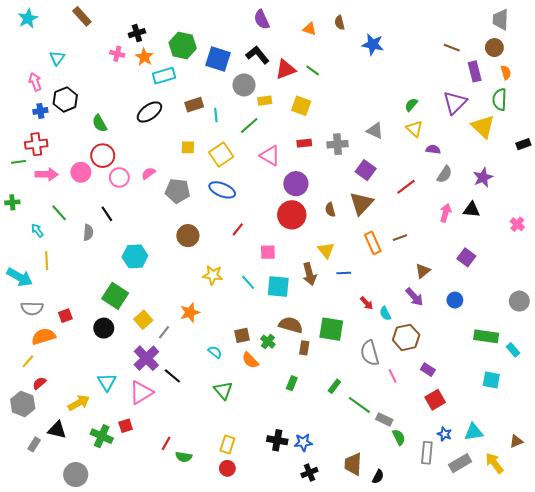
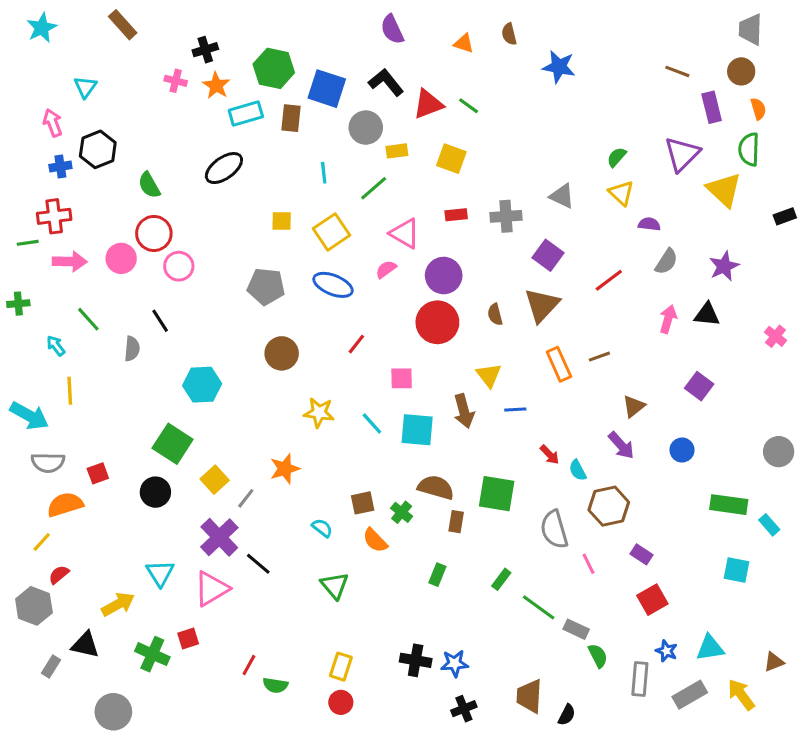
brown rectangle: (194, 105) -> (291, 118), moved, turned -66
pink semicircle: (148, 173) -> (386, 269), moved

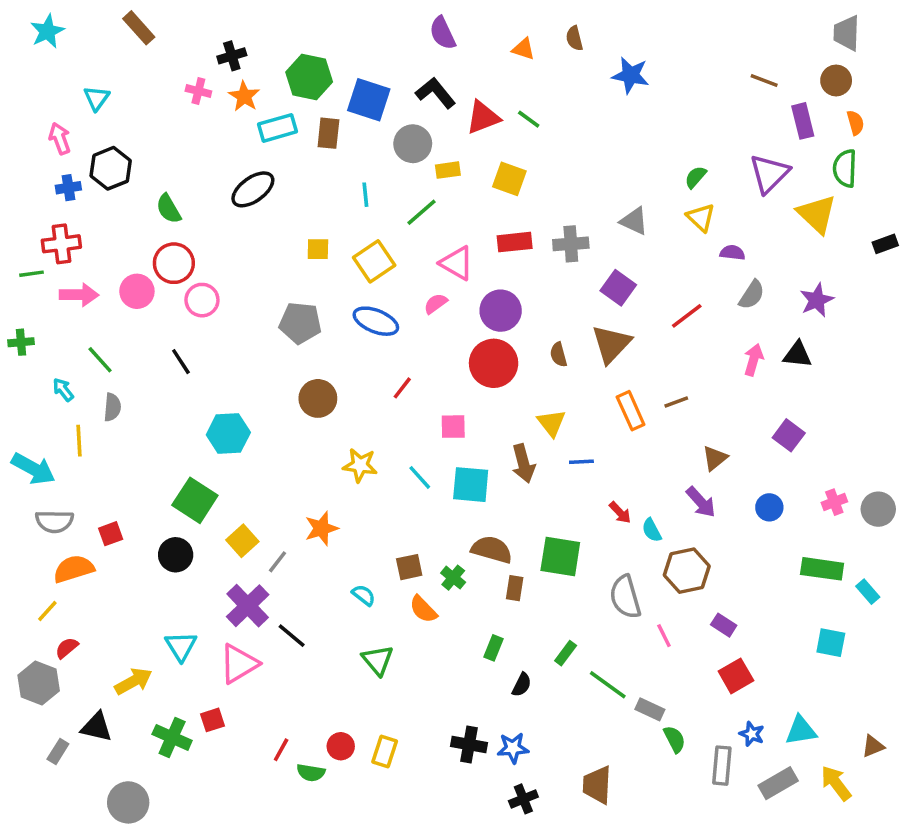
red rectangle: (456, 215) -> (515, 242), size x1.4
pink cross: (775, 336) -> (834, 502), moved, turned 30
gray semicircle: (132, 349) -> (112, 407), moved
red circle: (341, 702) -> (341, 746), moved
black semicircle: (567, 715) -> (522, 685), moved

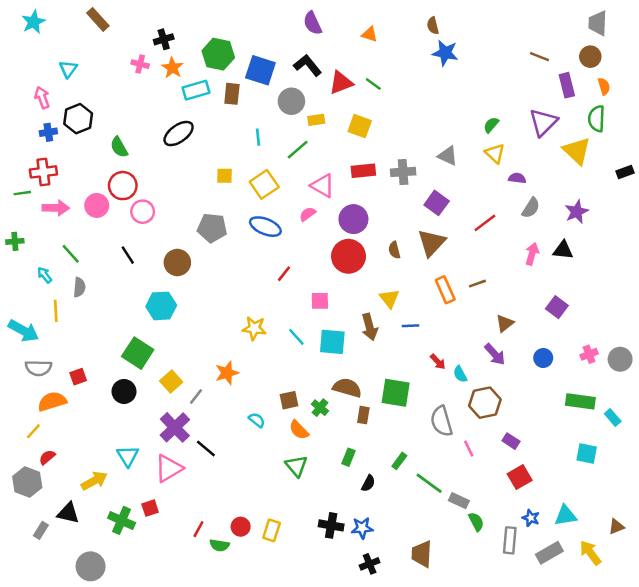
brown semicircle: (574, 38) -> (433, 26), moved
brown circle: (318, 398) -> (177, 262), moved
green triangle: (378, 660) -> (296, 466), moved

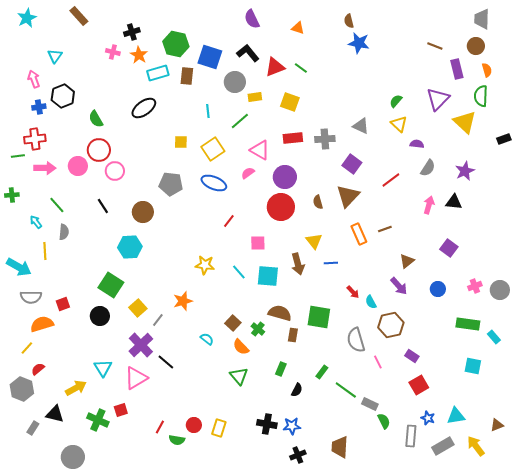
brown square: (289, 400) -> (233, 323), turned -35

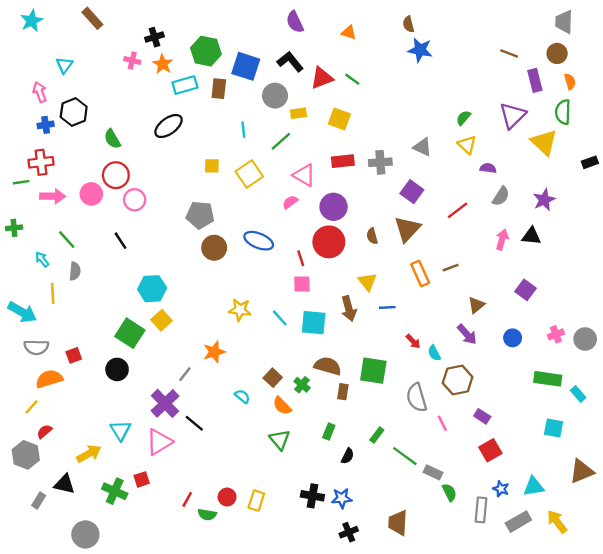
blue ellipse: (214, 183) -> (259, 241), moved
brown circle: (143, 212) -> (214, 248), moved
red line: (229, 221) -> (301, 258), moved, turned -56
yellow square: (138, 308) -> (161, 320), moved
brown triangle: (497, 425) -> (582, 471), moved, size x1.6

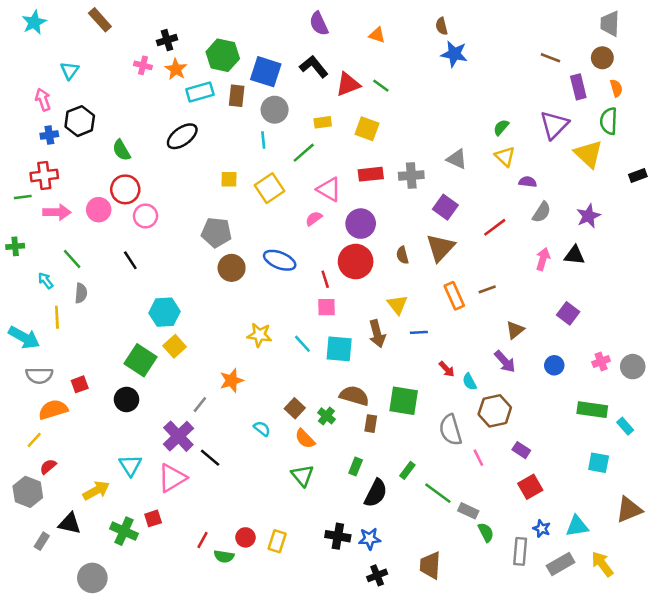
gray circle: (275, 96) -> (275, 110), moved
black semicircle: (348, 456) -> (376, 493), size x1.6

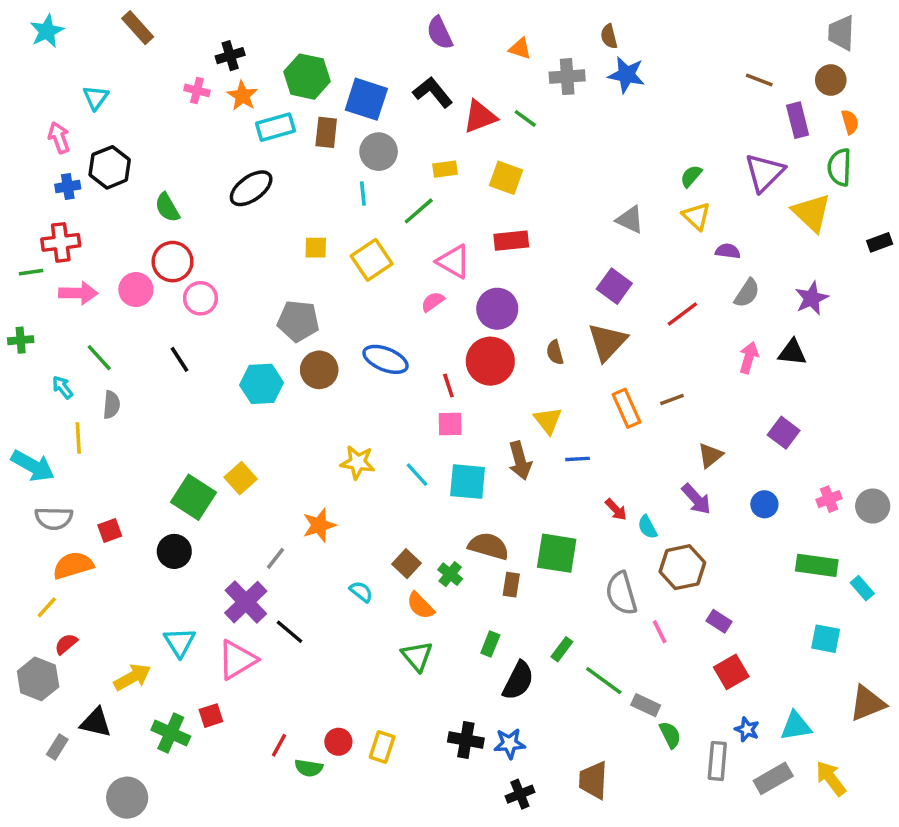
gray cross: (411, 175) -> (567, 77), moved
cyan hexagon: (164, 312) -> (262, 384), moved

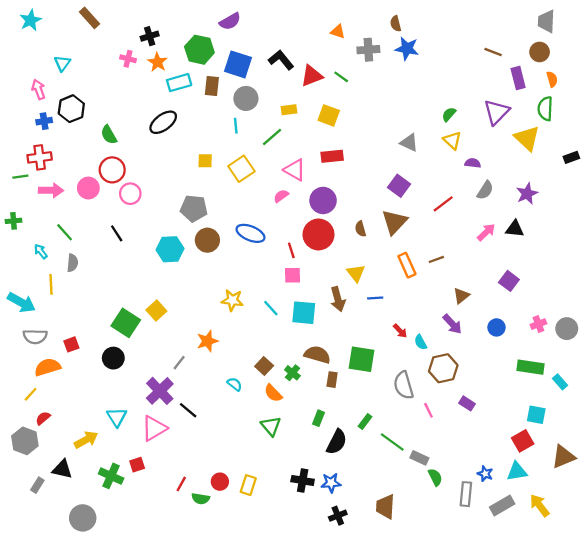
purple semicircle: (440, 33) -> (230, 21), moved, turned -95
pink arrow: (749, 358) -> (486, 232), turned 30
red square: (731, 672) -> (523, 441), moved

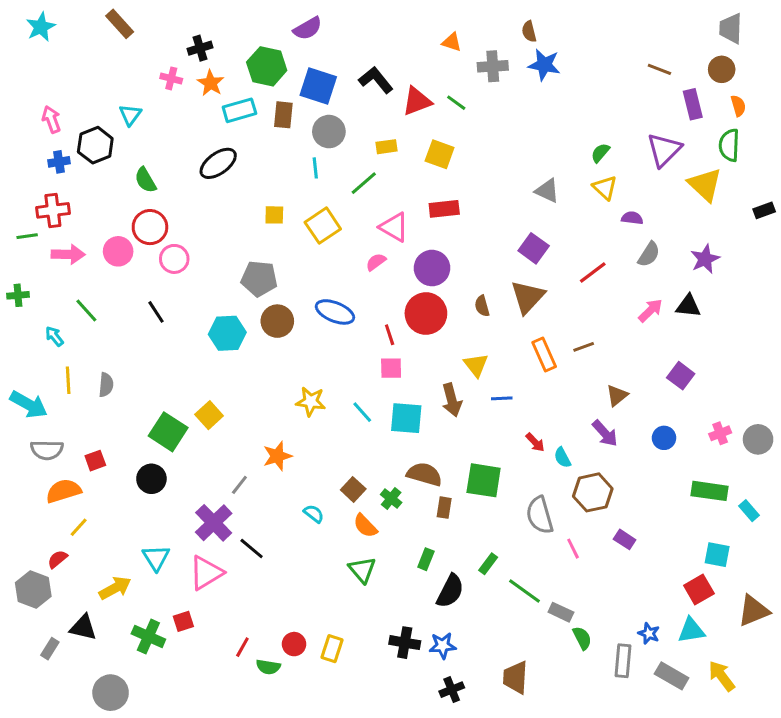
cyan triangle: (62, 63) -> (130, 115), moved
gray semicircle: (72, 263) -> (106, 385), moved
yellow line: (31, 394) -> (79, 527), moved
gray rectangle: (502, 505) -> (672, 676), turned 60

